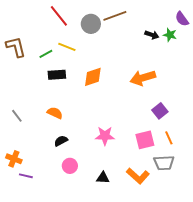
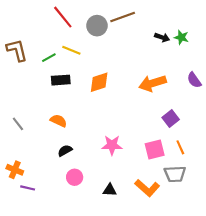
purple semicircle: (182, 19) -> (194, 80), moved

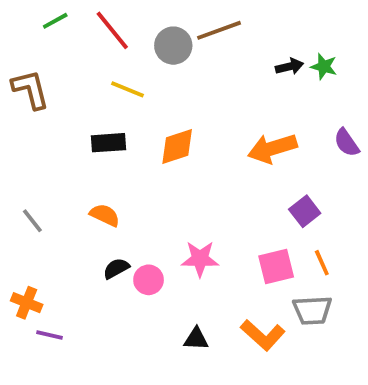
black arrow: (162, 37) -> (289, 67), turned -32
green line: (49, 58) -> (55, 21), moved
pink circle: (75, 177) -> (149, 280), moved

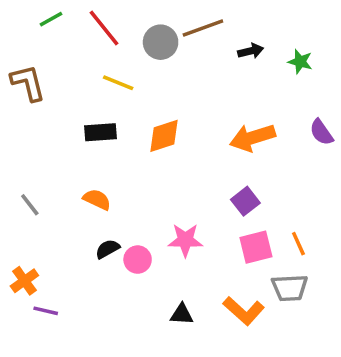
black arrow: (289, 67) -> (251, 51), moved
purple square: (305, 211) -> (245, 201), moved
orange cross: (27, 303) -> (24, 281), turned 32

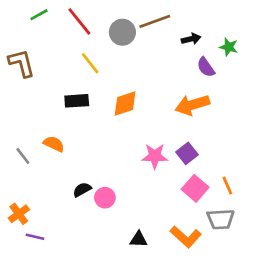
yellow line: (118, 83) -> (90, 63), turned 30
purple semicircle: (321, 132) -> (206, 67), moved
orange semicircle: (97, 199) -> (54, 144), moved
pink star: (185, 240) -> (155, 156), moved
pink square: (256, 247) -> (195, 188), turned -35

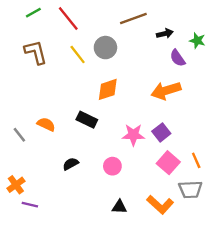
gray circle: (122, 32) -> (105, 48), moved
brown L-shape: (22, 63) -> (36, 52), moved
black rectangle: (77, 101) -> (87, 120), moved, turned 30
pink circle: (105, 198) -> (112, 166), moved

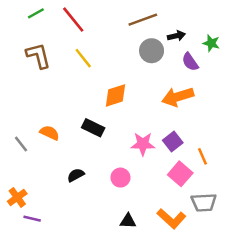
gray circle: (105, 48) -> (152, 51), moved
orange line: (196, 160) -> (203, 156), moved

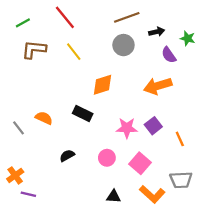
green line: (36, 13) -> (23, 23), moved
gray circle: (152, 51) -> (123, 45), moved
brown L-shape: (38, 56) -> (34, 49), turned -70
pink square: (180, 174) -> (140, 163), moved

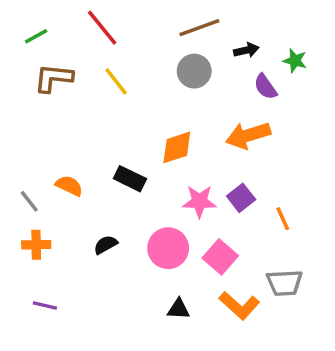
orange diamond: (102, 85) -> (177, 147), moved
pink circle: (107, 158) -> (168, 248), size x1.5
orange cross: (15, 175) -> (36, 245), moved, turned 35

